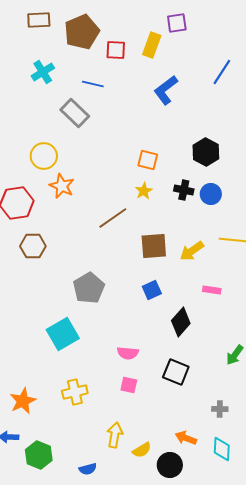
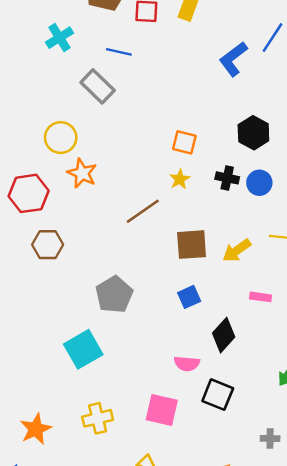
blue L-shape: (166, 90) -> (233, 59), moved
pink semicircle: (128, 353) -> (187, 364), moved
pink square: (129, 385) -> (162, 410), size x1.6

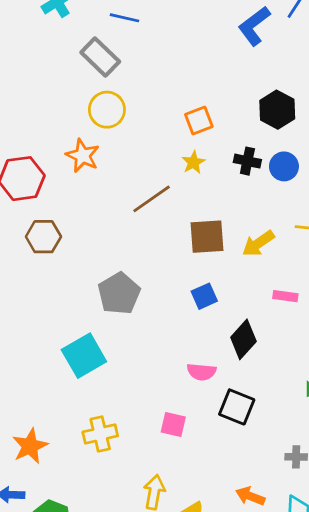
yellow circle: (61, 138) -> (107, 110), moved
orange square: (184, 142) -> (199, 120), turned -35
pink square: (162, 410) -> (173, 424), size x0.7

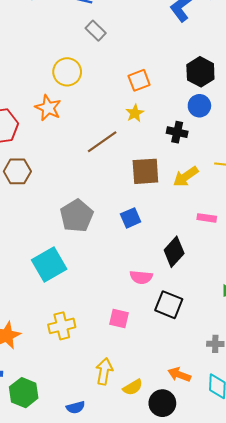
gray rectangle: (100, 57) -> (96, 31), moved, size x0.7
black cross: (247, 161) -> (177, 132), moved
blue circle: (284, 166) -> (199, 106), moved
blue square: (204, 296) -> (131, 218), moved

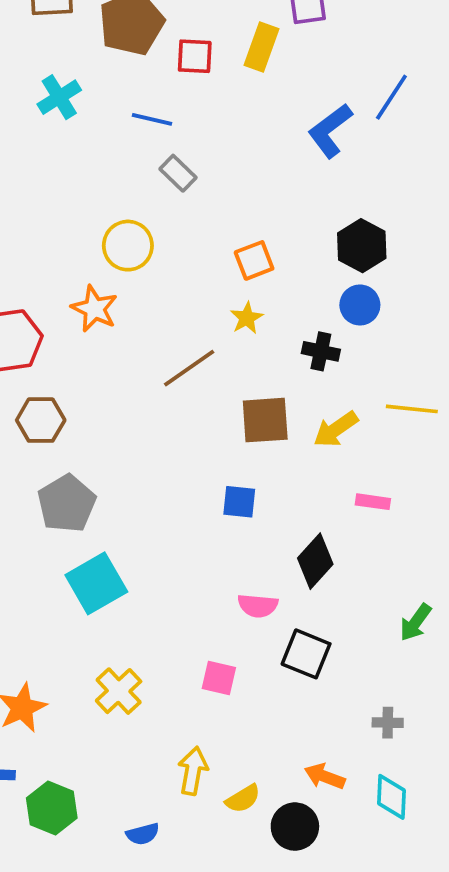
gray pentagon: (77, 216) -> (67, 504), moved
blue square: (131, 218) -> (239, 502), turned 30
yellow cross: (62, 326) -> (119, 691), turned -30

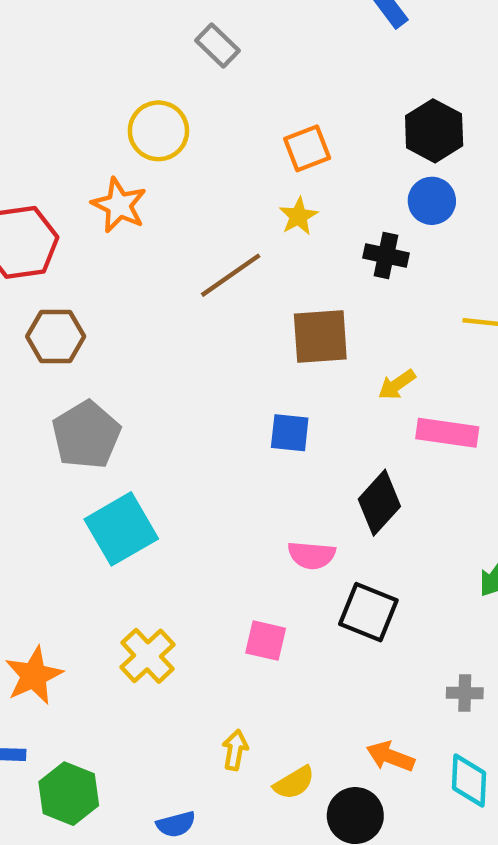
yellow arrow: (336, 429) -> (397, 385), moved, size x0.7
pink rectangle: (373, 502) -> (447, 433), size x1.5
yellow arrow: (193, 771) -> (235, 750), size x0.7

